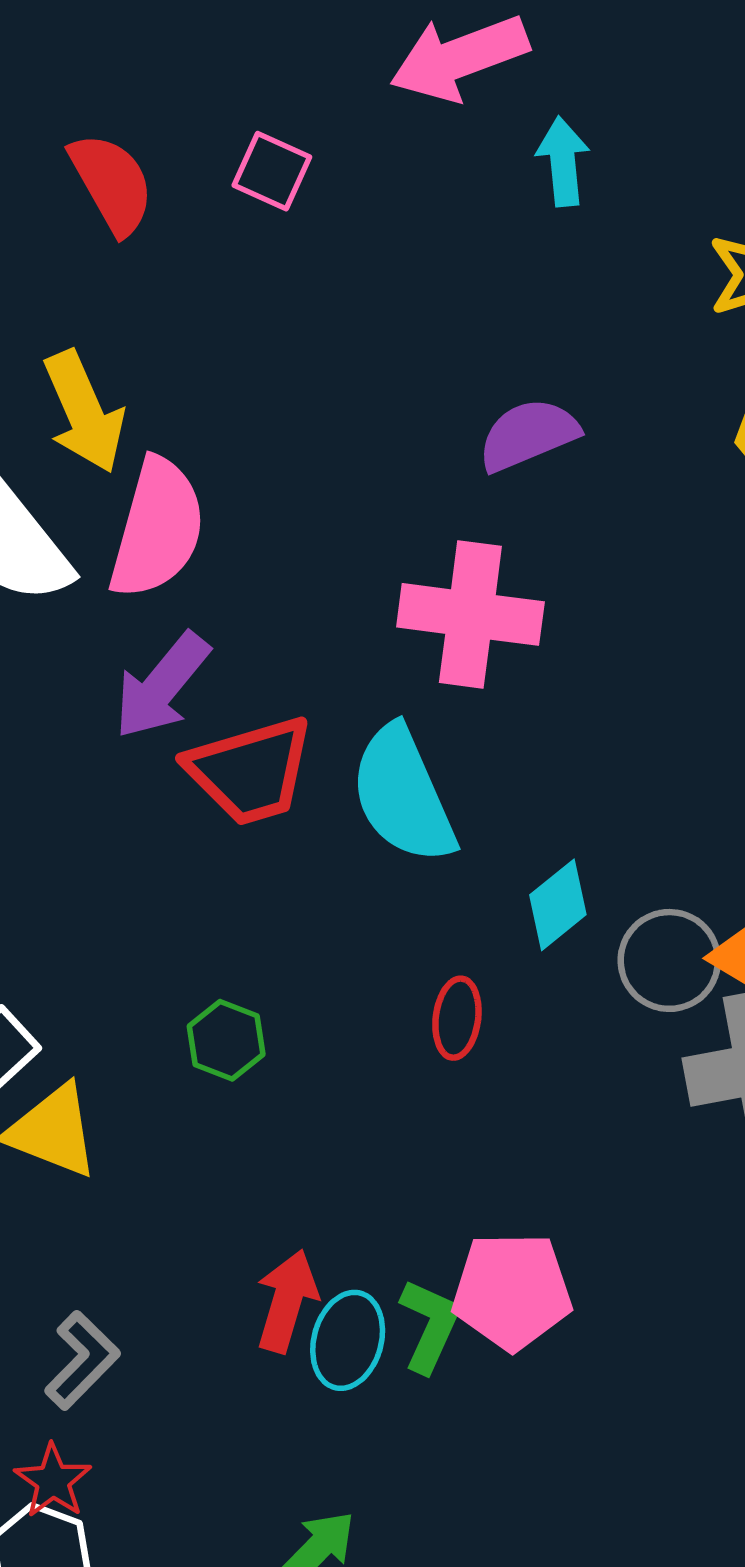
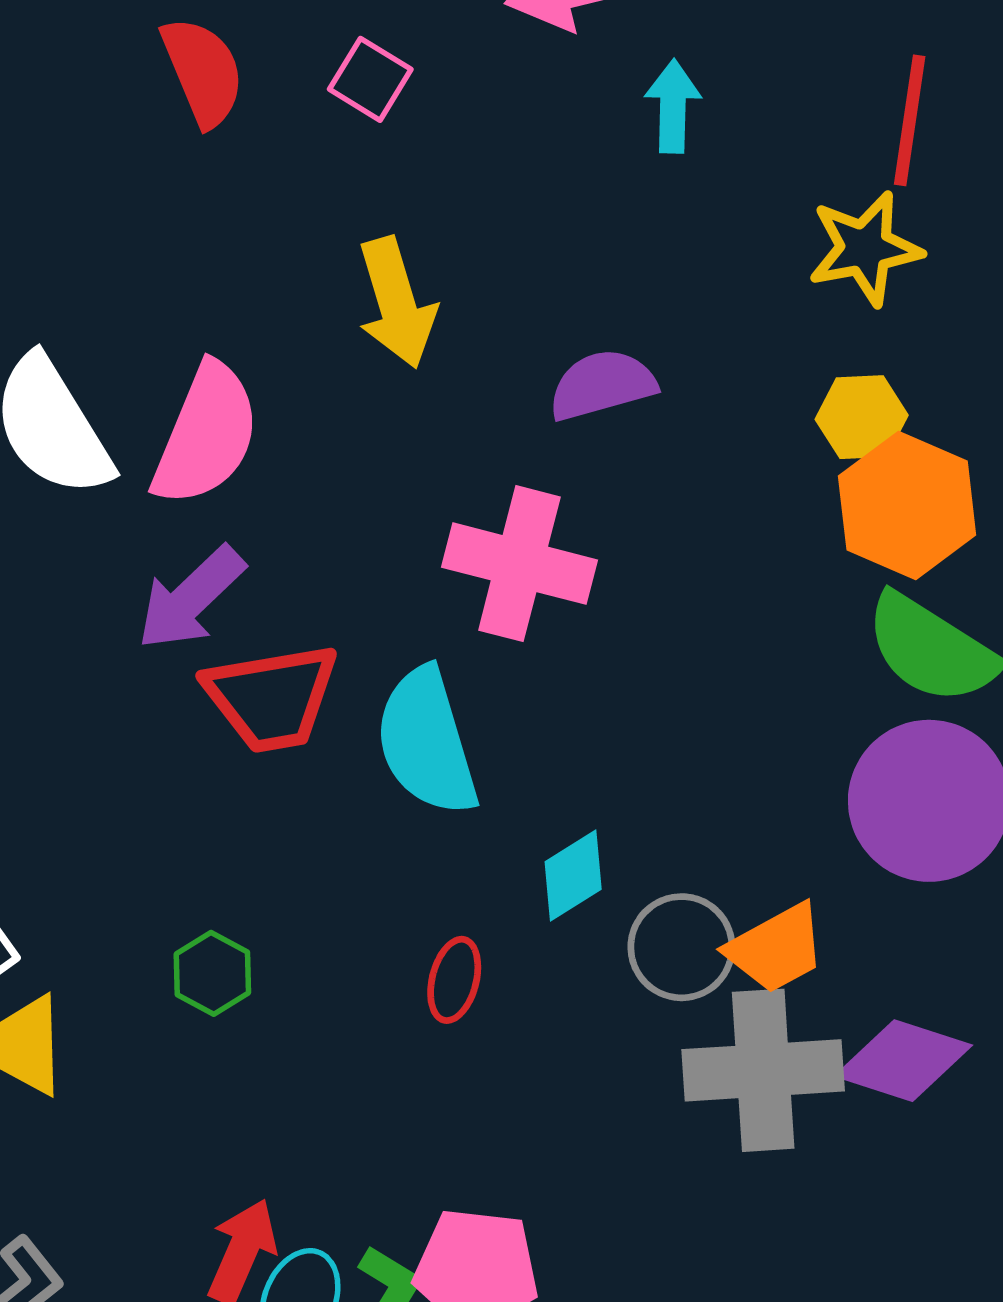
yellow arrow: (84, 412) -> (396, 303), moved

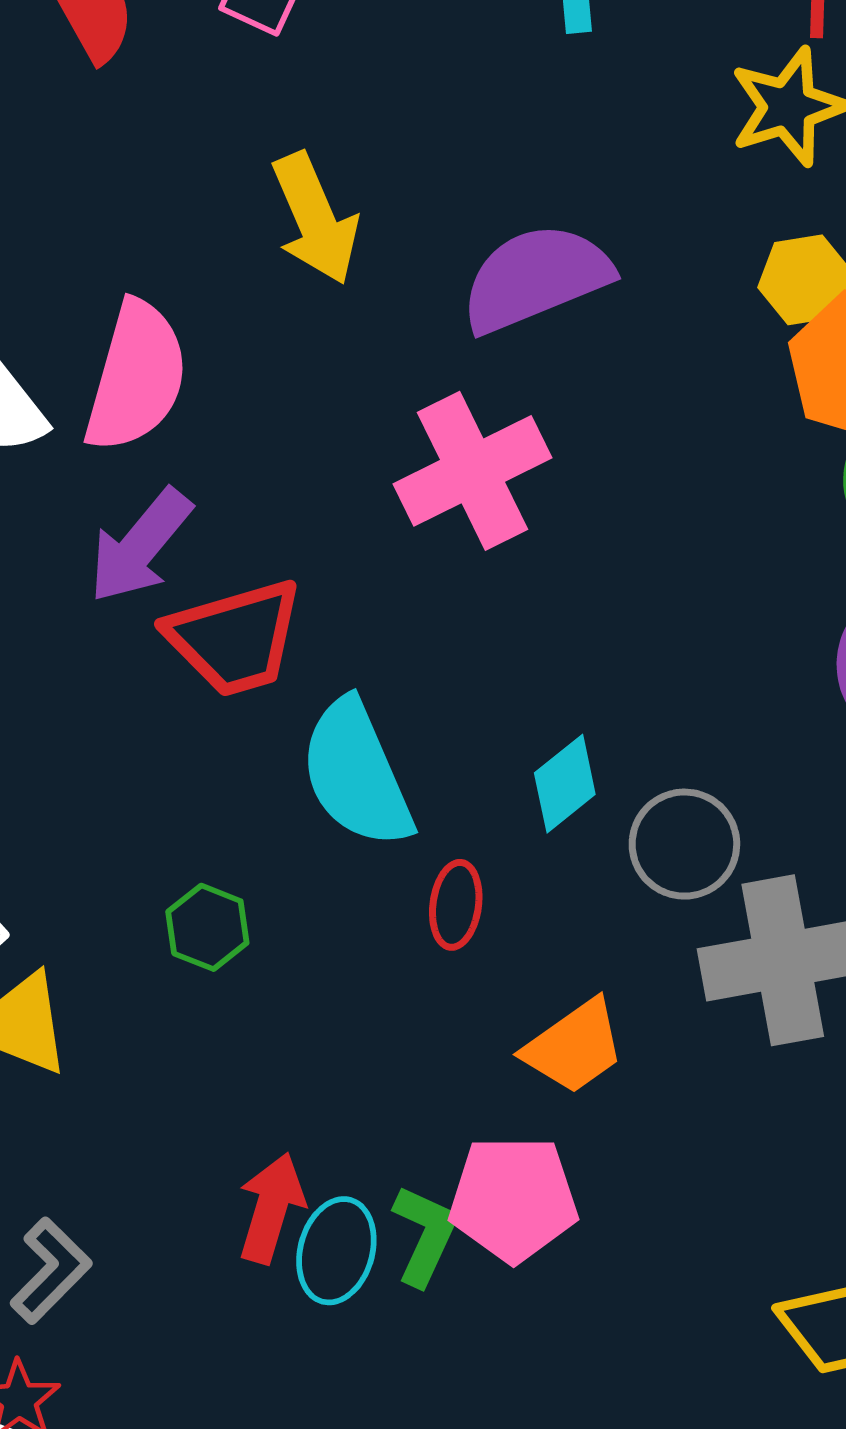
purple semicircle: (602, 385) -> (536, 278), size x1.4
pink cross: (519, 564) -> (473, 471), turned -34
cyan semicircle: (427, 742) -> (356, 774), moved
orange trapezoid: (776, 948) -> (574, 1047), moved

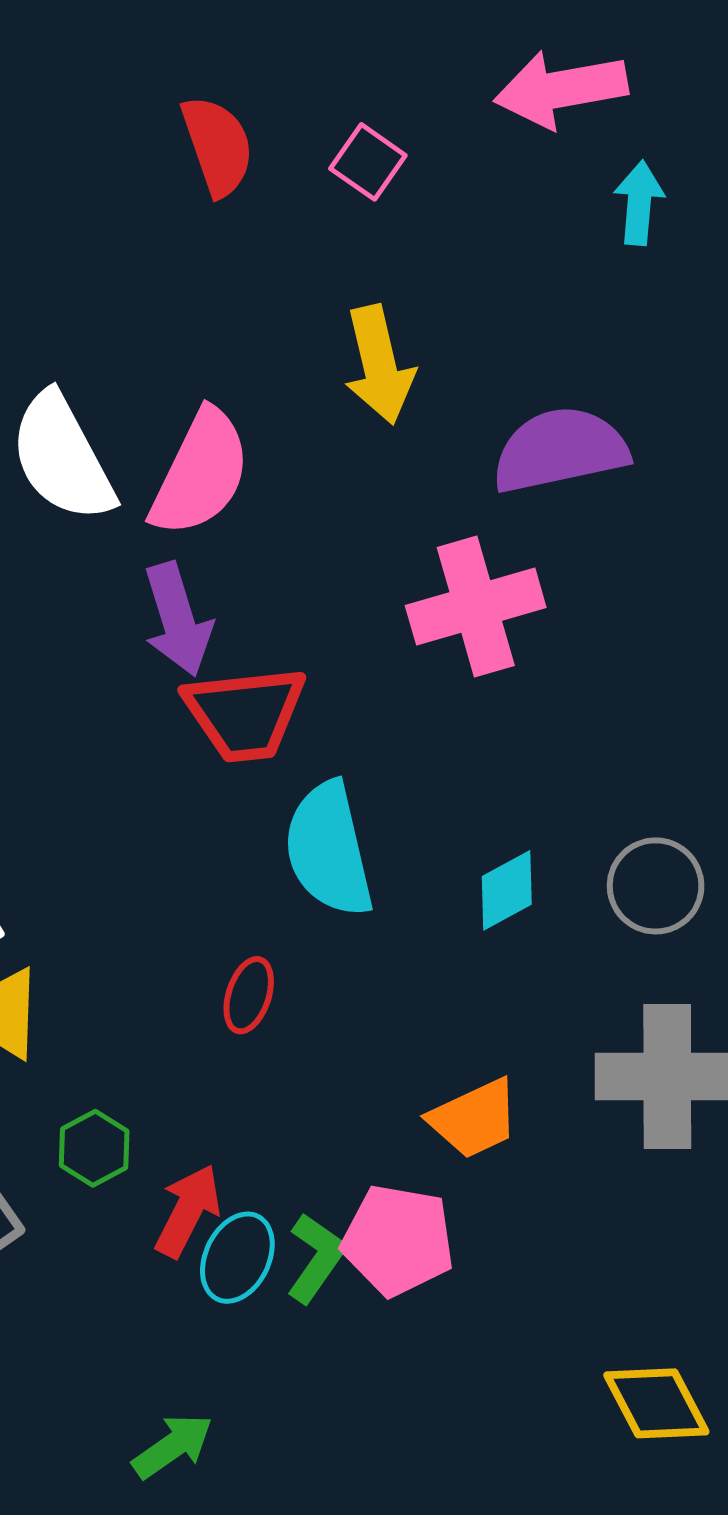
purple arrow: (140, 546) -> (178, 619), turned -67
gray circle: (684, 844) -> (656, 886), moved
red ellipse: (456, 905) -> (249, 995), moved
green hexagon: (207, 927) -> (94, 1148), moved

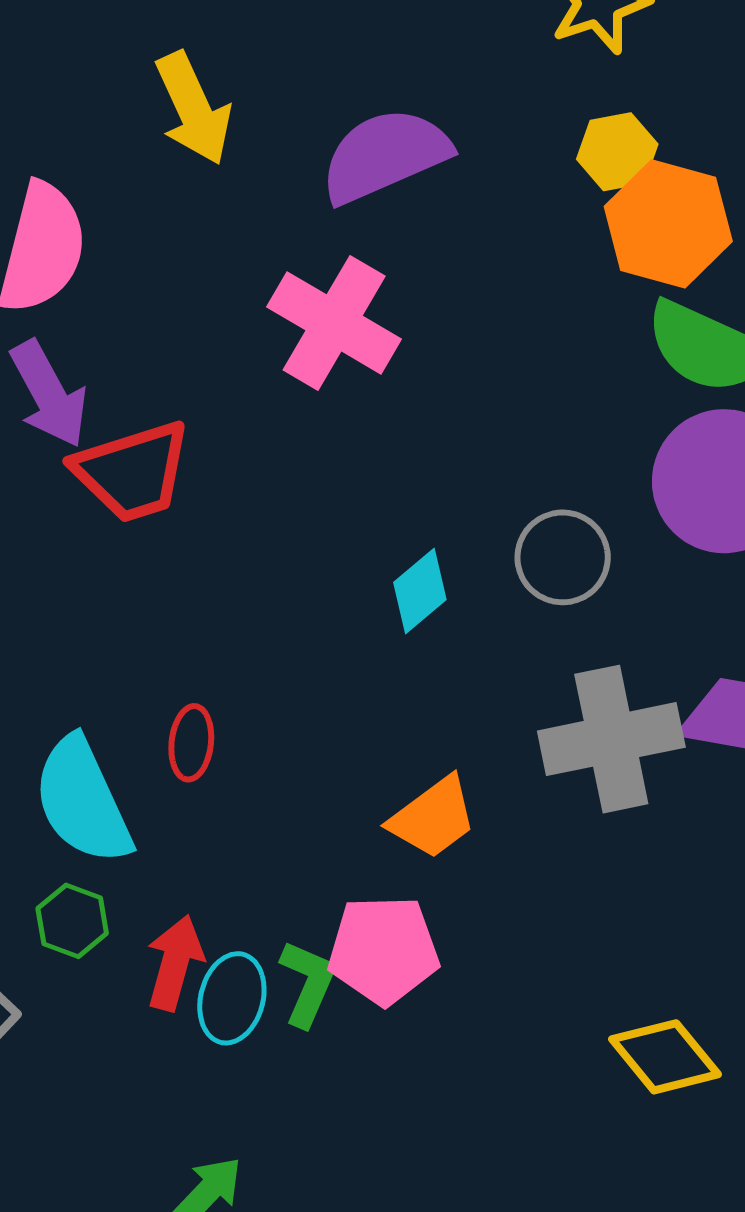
pink cross: (476, 606) -> (334, 323), turned -32
cyan semicircle: (329, 849) -> (83, 801), moved

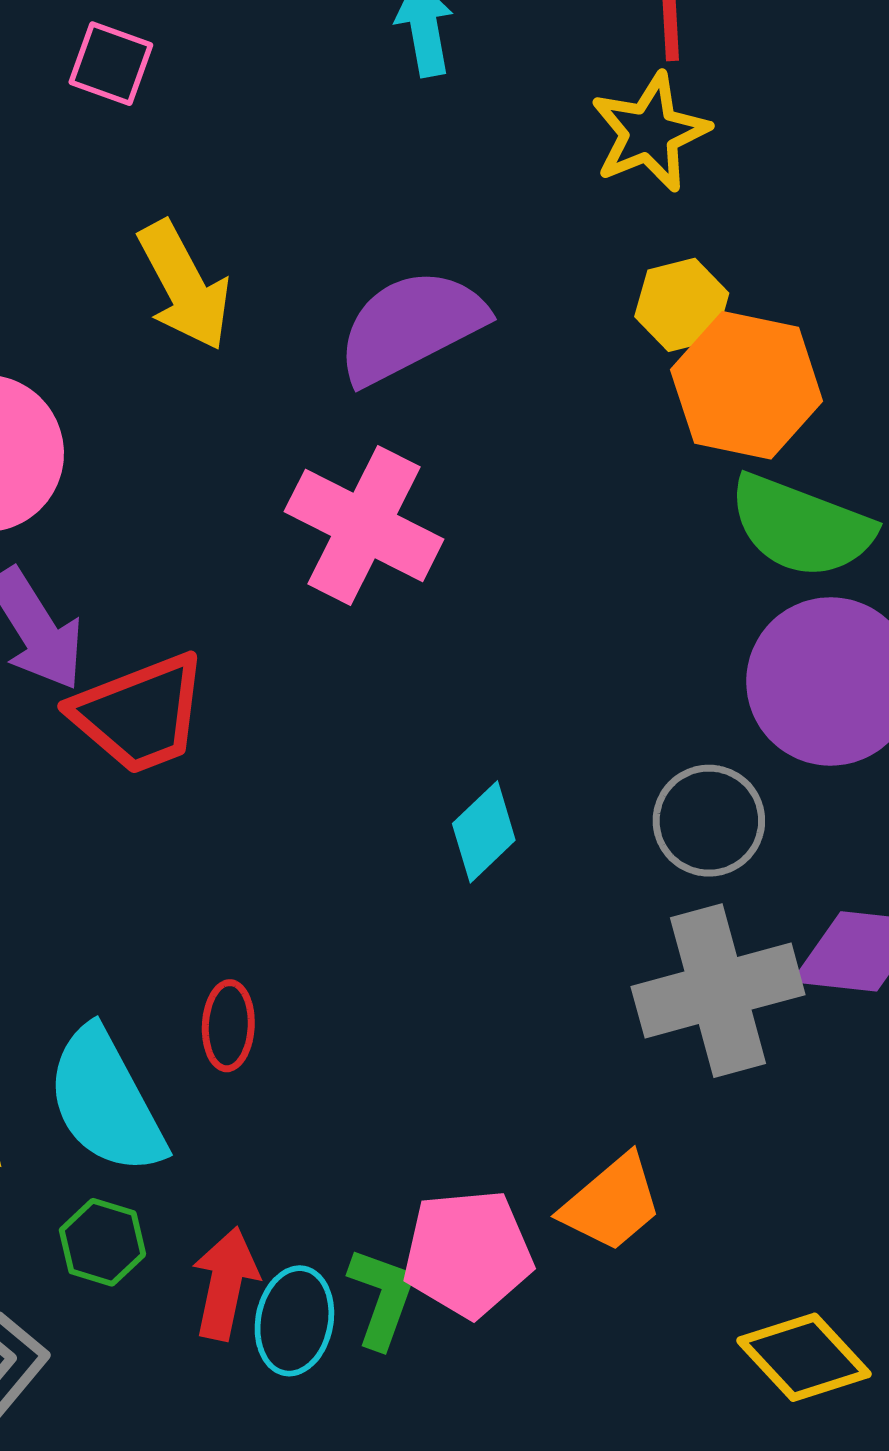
gray circle: (563, 557) -> (709, 821), moved
orange trapezoid: (433, 818) -> (612, 1203), moved

